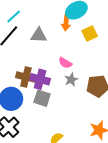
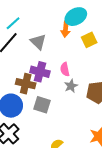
gray triangle: (39, 35) -> (38, 42), turned 42
pink semicircle: (65, 63) -> (65, 69), turned 48
purple cross: (40, 79) -> (40, 72), moved

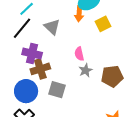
purple cross: (40, 72) -> (32, 54), moved
brown cross: (26, 84) -> (40, 69), turned -30

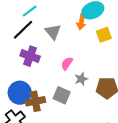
pink semicircle: (79, 54) -> (67, 63), moved, turned 40
brown cross: (40, 69) -> (35, 101), moved
gray square: (57, 90) -> (62, 95), moved

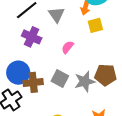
yellow square: (104, 35) -> (95, 25), moved
gray star: (81, 79) -> (85, 81), moved, size x1.5

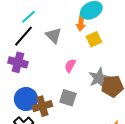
purple cross: (32, 37) -> (18, 62), moved
gray star: (85, 81) -> (99, 78), moved

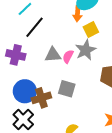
gray triangle: (54, 35) -> (53, 55), moved, turned -48
black line: (24, 36) -> (34, 27), moved
gray star: (99, 78) -> (86, 50), moved

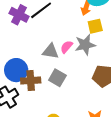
purple cross: (16, 55) -> (19, 15), moved
gray triangle: (53, 55) -> (51, 51), moved

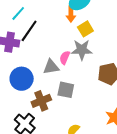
gray star: (85, 45) -> (82, 50), turned 30
blue circle: (16, 70) -> (22, 79), moved

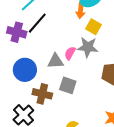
yellow square: (85, 29) -> (94, 27), turned -35
brown cross: (41, 101) -> (42, 94), turned 30

